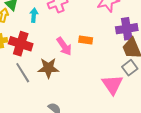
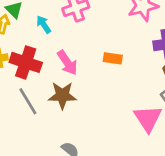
cyan arrow: (34, 15) -> (44, 24), turned -40
pink arrow: (64, 46) -> (67, 63), moved

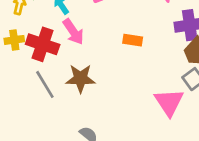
pink arrow: (67, 63) -> (73, 32), moved

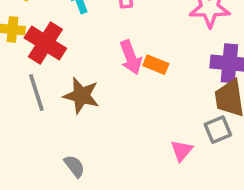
pink arrow: (73, 32) -> (131, 57), moved
pink triangle: (169, 102) -> (182, 151), size x0.6

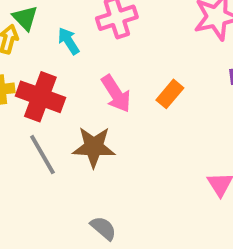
pink arrow: (131, 57) -> (116, 94), moved
orange rectangle: (156, 65) -> (170, 94), turned -60

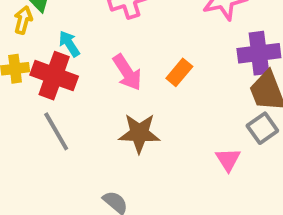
cyan arrow: (69, 41) -> (69, 44), moved
brown star: (94, 147) -> (139, 133), moved

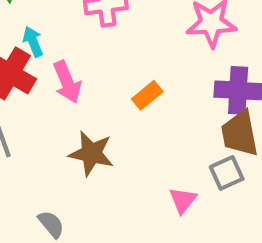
pink arrow: (127, 72) -> (67, 82), moved

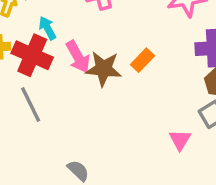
brown star: (91, 153) -> (103, 69), moved

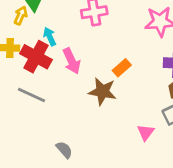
brown star: (103, 69) -> (102, 91), moved
gray line: (31, 104) -> (31, 95), turned -44

